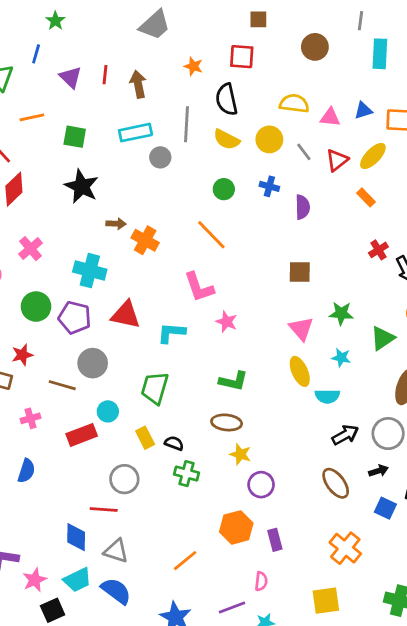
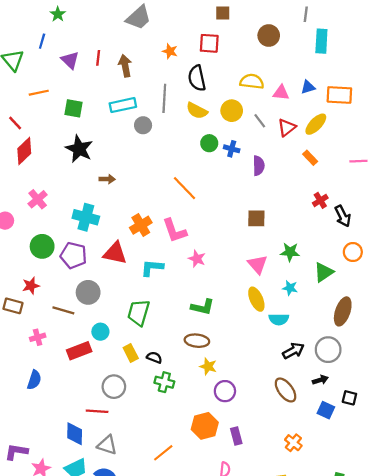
green circle: (224, 189) -> (209, 143), moved
orange cross: (145, 240) -> (141, 225), moved, turned 30
orange cross: (345, 548) -> (293, 443), size x0.7

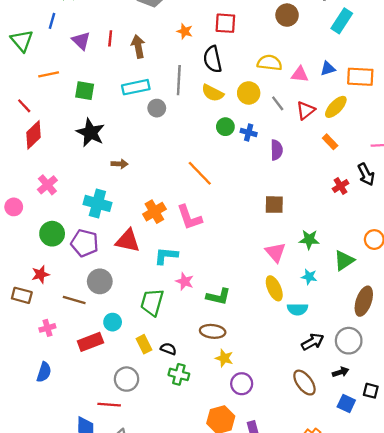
cyan rectangle: (321, 41) -> (342, 21), turned 30
black arrow: (343, 216) -> (366, 174), moved
pink star: (197, 259) -> (185, 281), moved

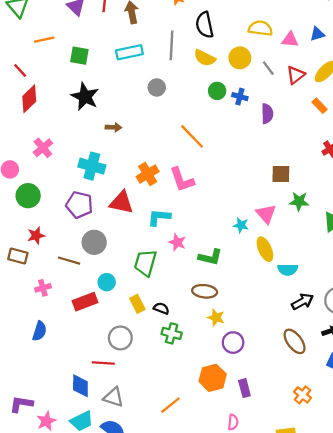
gray circle: (157, 108) -> (157, 87), moved
brown square: (274, 205) -> (281, 174), moved
green circle: (52, 234) -> (28, 196), moved
cyan star: (309, 277) -> (241, 225), moved

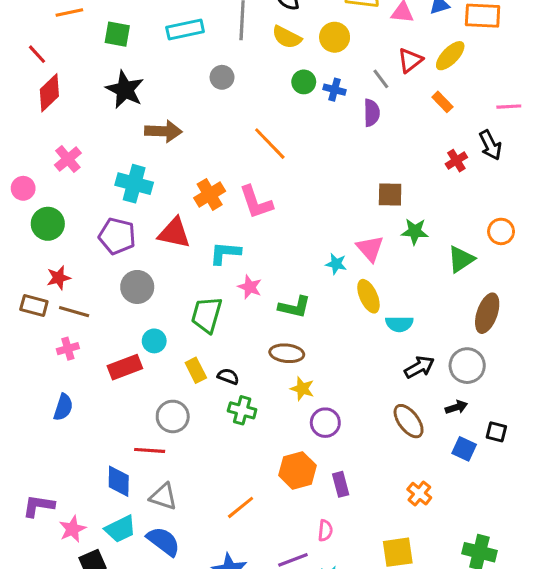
gray line: (268, 68) -> (381, 79), moved
brown arrow: (113, 127) -> (163, 131), size x1.6
brown line: (69, 261) -> (74, 312), moved

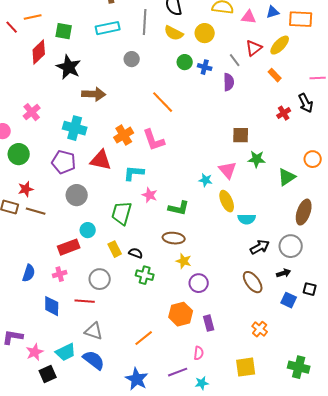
red line: (37, 54) -> (12, 27), moved
red diamond: (49, 93) -> (39, 52), moved
pink cross: (68, 349) -> (60, 274), moved
blue diamond: (119, 481) -> (52, 306), moved

